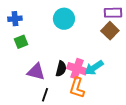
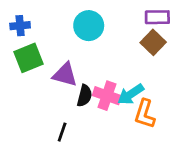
green square: (21, 42) -> (28, 58), size x1.5
purple triangle: (36, 72) -> (65, 75), moved
orange L-shape: (77, 88) -> (145, 114), moved

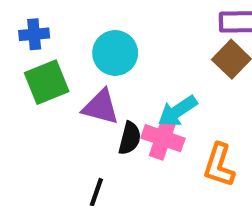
cyan circle: (89, 26) -> (115, 53), moved
cyan arrow: (131, 94) -> (177, 111), moved

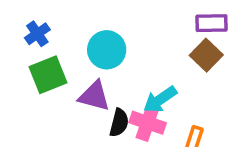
blue cross: (34, 34) -> (37, 34), turned -30

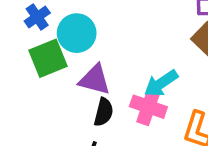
cyan circle: (107, 50) -> (77, 33), moved
black semicircle: (119, 123) -> (104, 112), moved

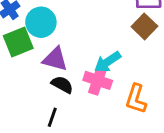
black semicircle: (104, 112) -> (62, 85), turned -75

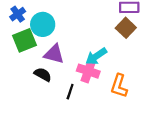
black semicircle: (62, 85) -> (43, 75), moved
black line: (52, 117) -> (70, 92), moved

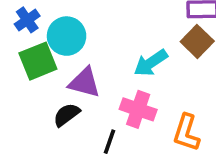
cyan arrow: (96, 56) -> (151, 63), moved
black semicircle: (43, 75) -> (67, 115), turned -66

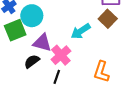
pink cross: (138, 109) -> (61, 55), moved, turned 30

